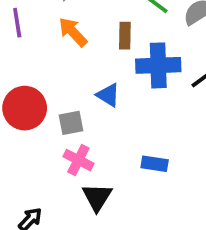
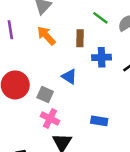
blue cross: (158, 65) -> (102, 57), size x0.7
gray square: (71, 123) -> (45, 95), turned 35

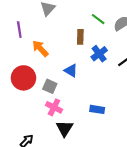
orange arrow: (46, 36) -> (40, 48), moved
blue cross: (102, 57) -> (99, 54), turned -35

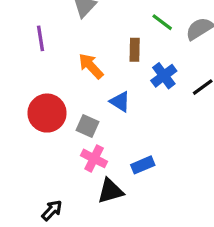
orange arrow: (40, 48) -> (91, 66), moved
blue rectangle: (97, 109) -> (143, 165), moved, turned -32
black triangle: (64, 128) -> (110, 191), turned 42

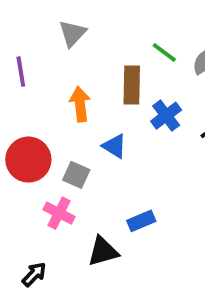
brown rectangle: (135, 50) -> (132, 85), size x1.4
orange arrow: (91, 66) -> (80, 104), turned 36
pink cross: (94, 158) -> (59, 213), moved

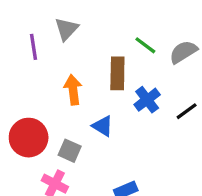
purple line: (21, 72) -> (33, 47), moved

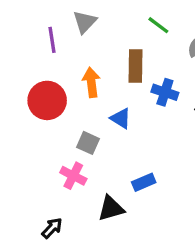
green line: (145, 45) -> (158, 25), moved
blue cross: (147, 100) -> (165, 92), turned -35
red circle: (29, 138) -> (47, 100), moved

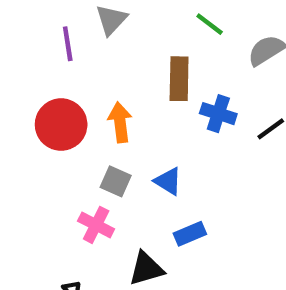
orange arrow: (91, 82) -> (120, 122), moved
blue triangle: (121, 118) -> (168, 181), moved

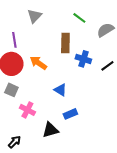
purple line: (68, 44) -> (14, 40), moved
orange arrow: (120, 122) -> (38, 63), turned -48
gray square: (116, 181) -> (11, 90), moved

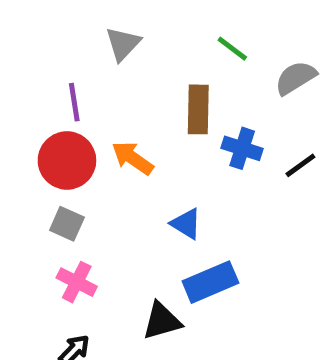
pink cross: (27, 110) -> (77, 282), moved
blue rectangle: (70, 114) -> (210, 282), size x1.5

